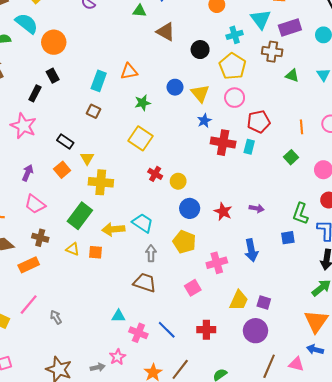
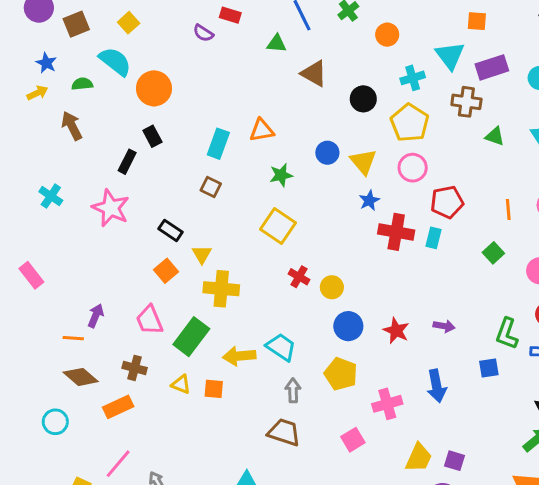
purple arrow: (28, 173) -> (96, 316), moved
pink trapezoid: (35, 204) -> (149, 320), moved, turned 30

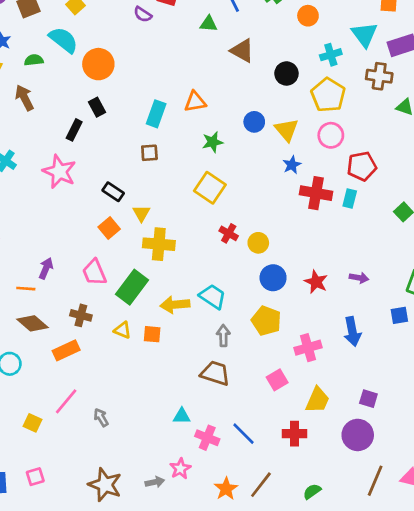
brown square: (211, 187) -> (149, 153), turned -30
yellow trapezoid: (419, 458) -> (317, 400), moved

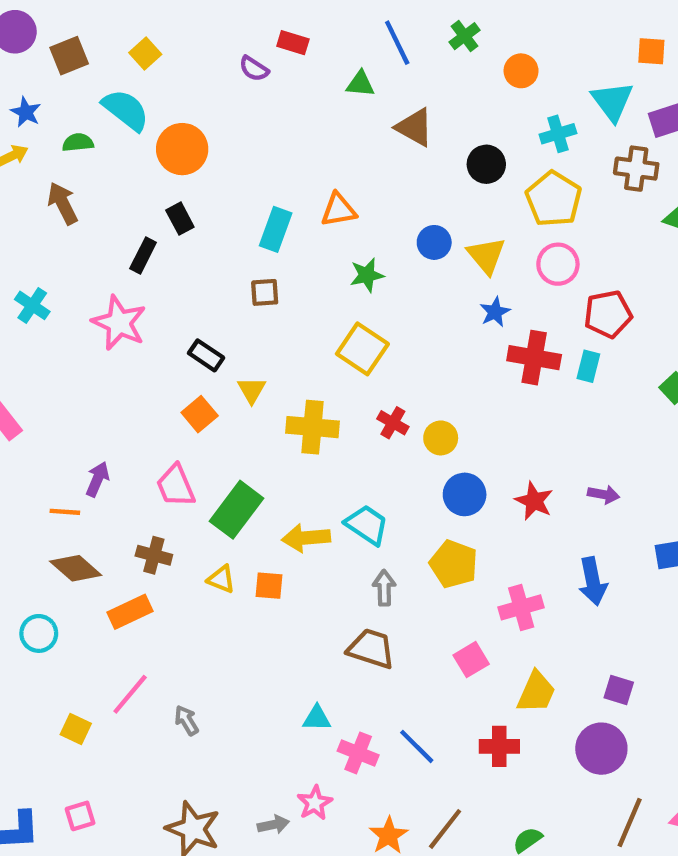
yellow cross: (159, 244) -> (312, 427), moved

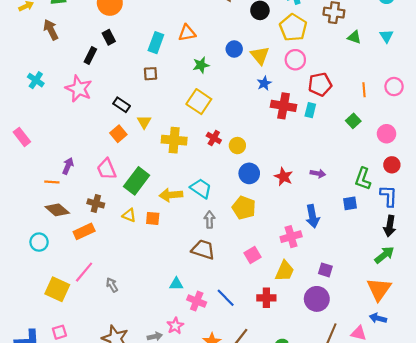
pink cross: (521, 607) -> (291, 237), moved
yellow square: (76, 729) -> (57, 289), size x1.6

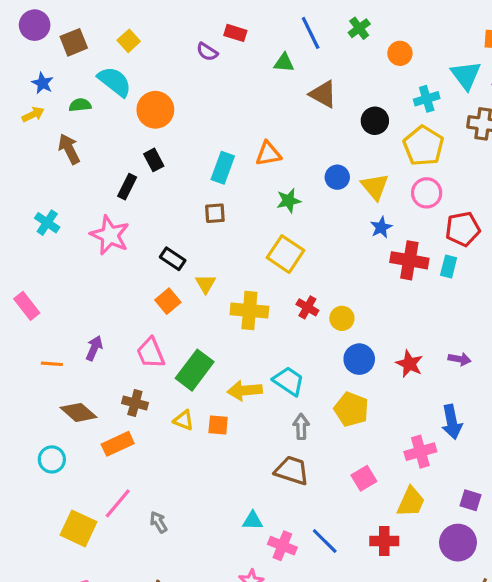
orange line: (52, 182) -> (52, 364), moved

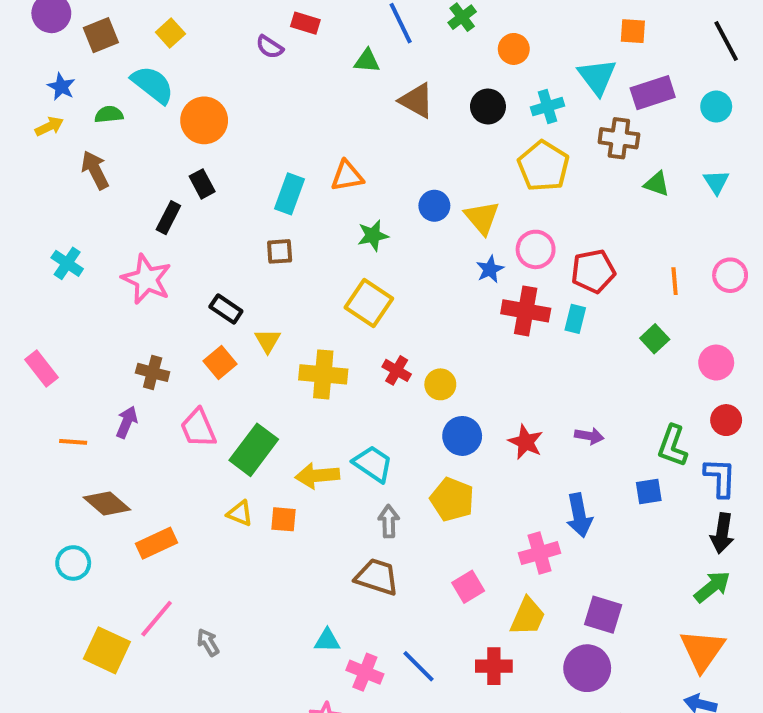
black circle: (375, 121) -> (488, 107), moved
pink circle: (427, 193) -> (536, 249), moved
brown cross: (135, 403) -> (153, 372), moved
purple square: (471, 500) -> (603, 615), size x1.4

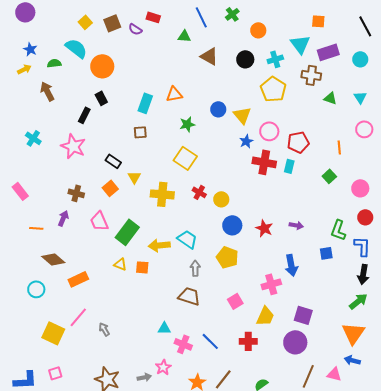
brown square: (101, 35) -> (112, 23), moved
pink circle: (730, 275) -> (364, 129), moved

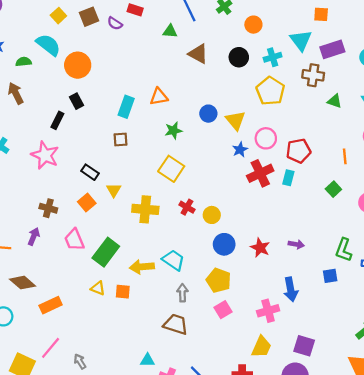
red cross: (264, 162) -> (260, 173), turned -35
pink square: (235, 301) -> (223, 310), moved

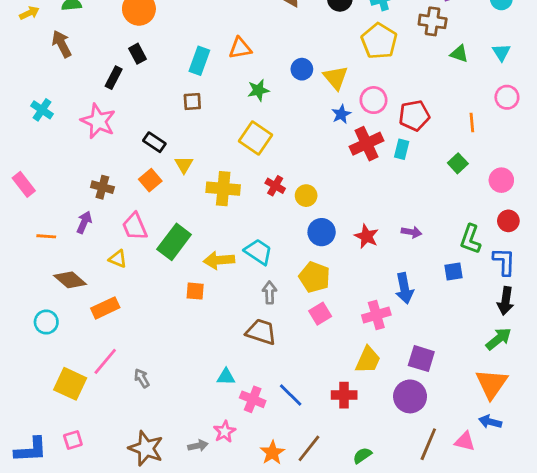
yellow triangle: (98, 288) -> (118, 259), moved

